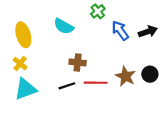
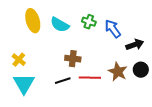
green cross: (98, 11) -> (89, 22), moved, turned -32
black arrow: (148, 32) -> (135, 45), moved
yellow ellipse: (23, 35) -> (33, 21), moved
cyan triangle: (25, 89) -> (24, 84), turned -40

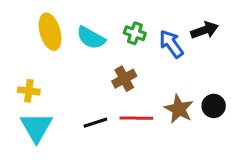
black arrow: (135, 45) -> (205, 30), moved
brown cross: (73, 59) -> (124, 79), moved, turned -35
yellow cross: (19, 60) -> (29, 91), turned -32

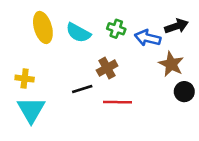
blue arrow: (171, 44) -> (148, 38), turned -40
brown star: (179, 109) -> (171, 64), moved
black line: (95, 123) -> (82, 89), moved

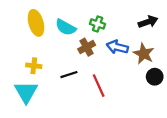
blue arrow: (148, 38) -> (117, 47), moved
brown cross: (107, 68) -> (87, 47), moved
yellow cross: (25, 79) -> (34, 66), moved
red line: (118, 102) -> (99, 86), turned 65

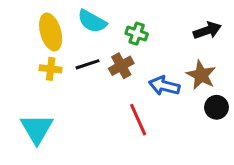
cyan semicircle: (66, 27) -> (92, 21), moved
blue arrow: (117, 47) -> (164, 86), moved
yellow cross: (34, 66) -> (51, 69), moved
black line: (69, 75) -> (87, 64), moved

